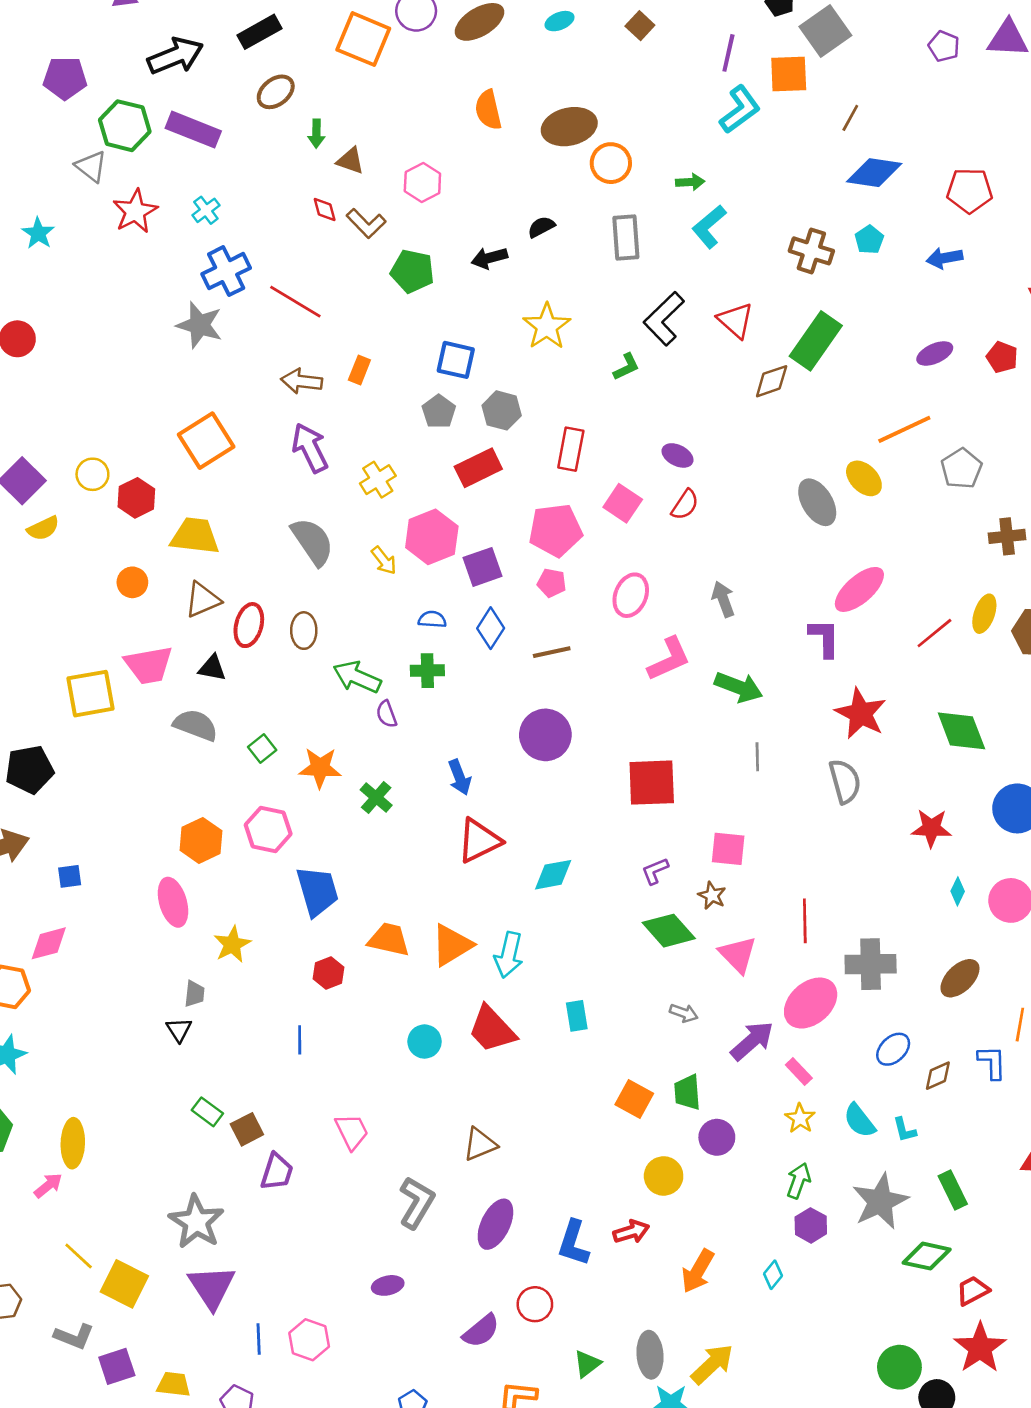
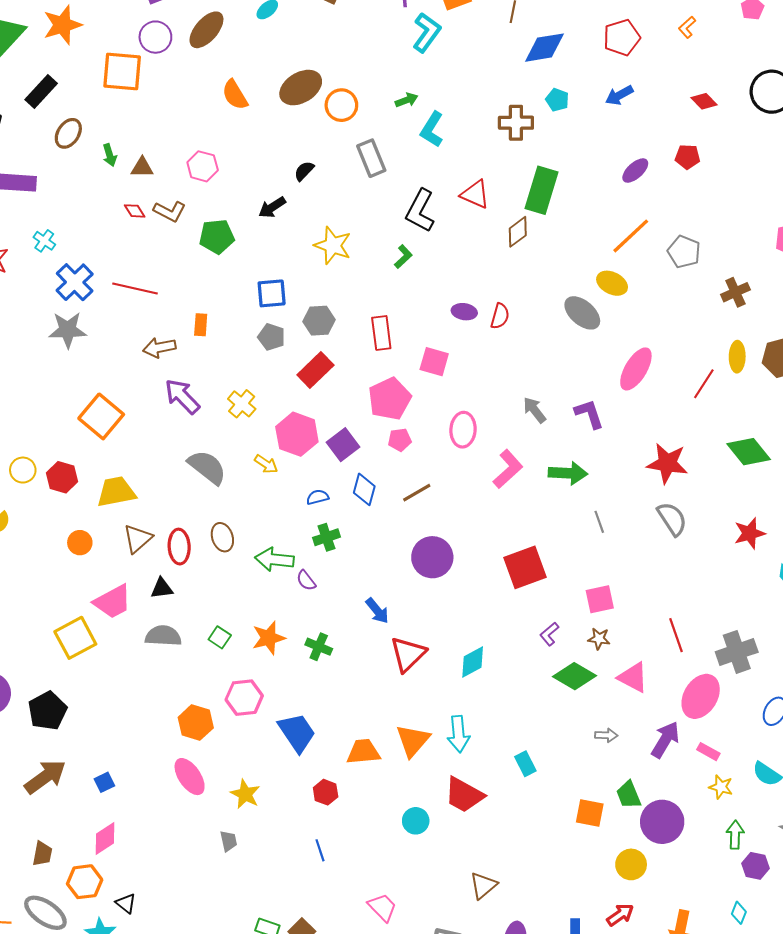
red semicircle: (685, 505) -> (500, 316), moved
purple L-shape: (824, 638) -> (589, 414), moved
black triangle: (179, 1030) -> (126, 903), moved
purple circle: (717, 1137) -> (662, 822), size x1.5

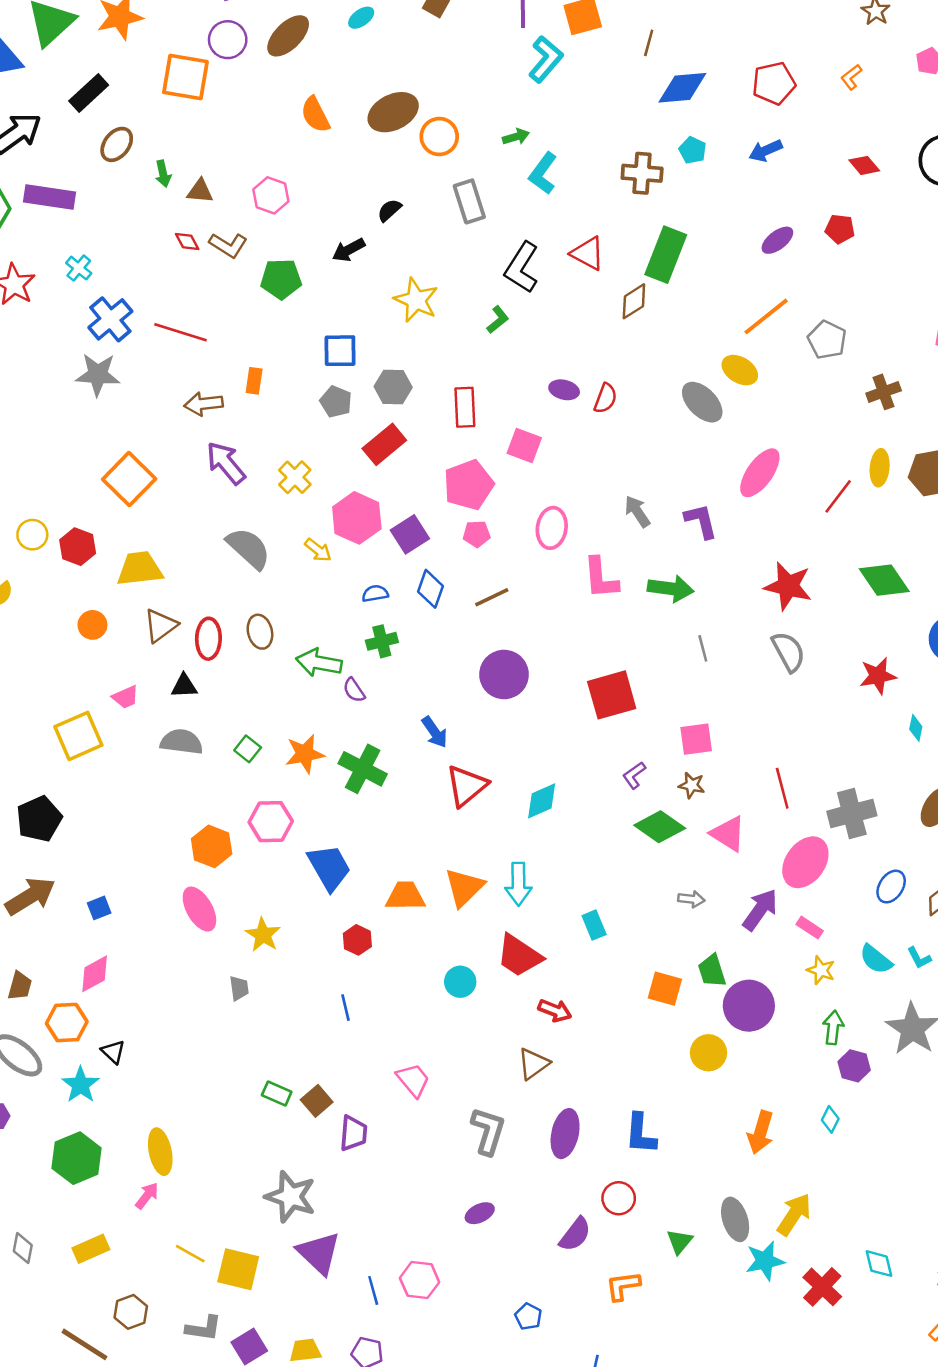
pink L-shape: (508, 469) -> (601, 578), turned 123
pink trapezoid: (113, 602) -> (125, 697), size x0.6
green cross: (319, 647) -> (363, 769), size x1.5
red arrow: (620, 915) -> (555, 1010), moved, turned 52

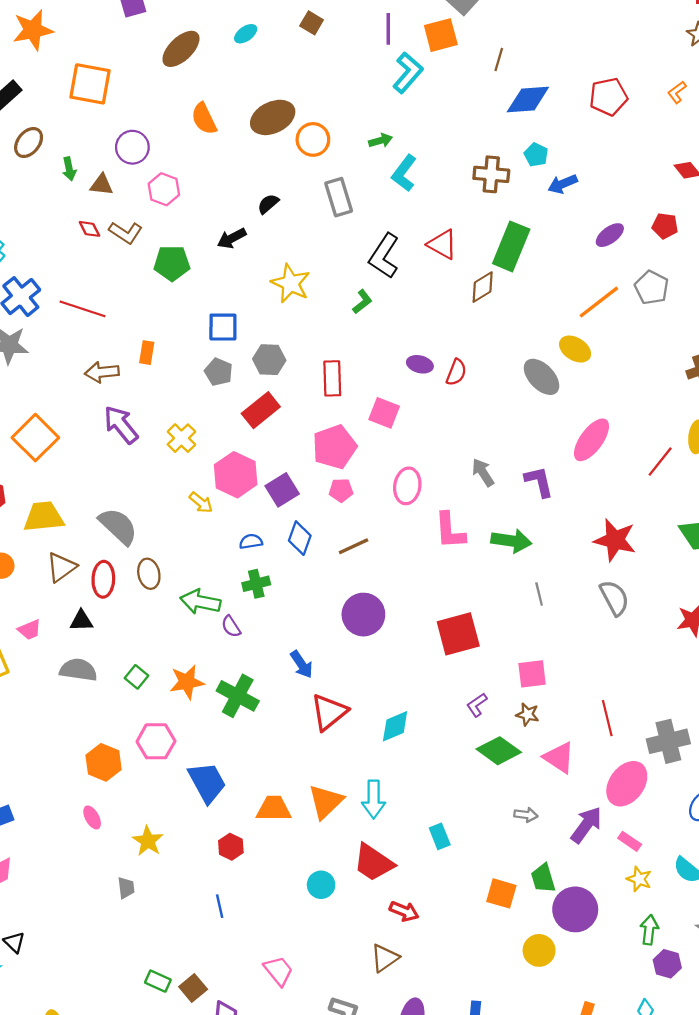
purple circle: (228, 40) -> (132, 147), moved
blue arrow: (766, 151) -> (563, 184), moved
gray pentagon: (827, 340) -> (652, 288), moved
gray semicircle: (249, 548) -> (118, 526), moved
pink ellipse: (199, 909) -> (92, 817), size x0.6

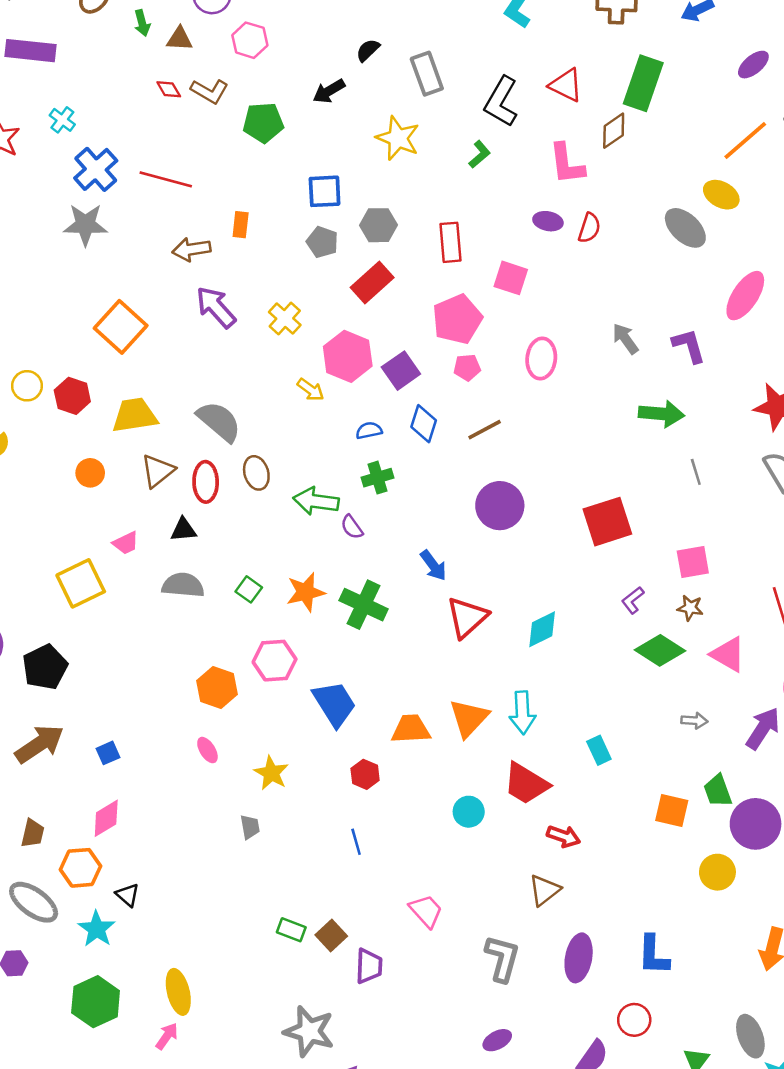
gray rectangle: (339, 197) -> (427, 74), moved
pink L-shape: (450, 531) -> (567, 164), moved

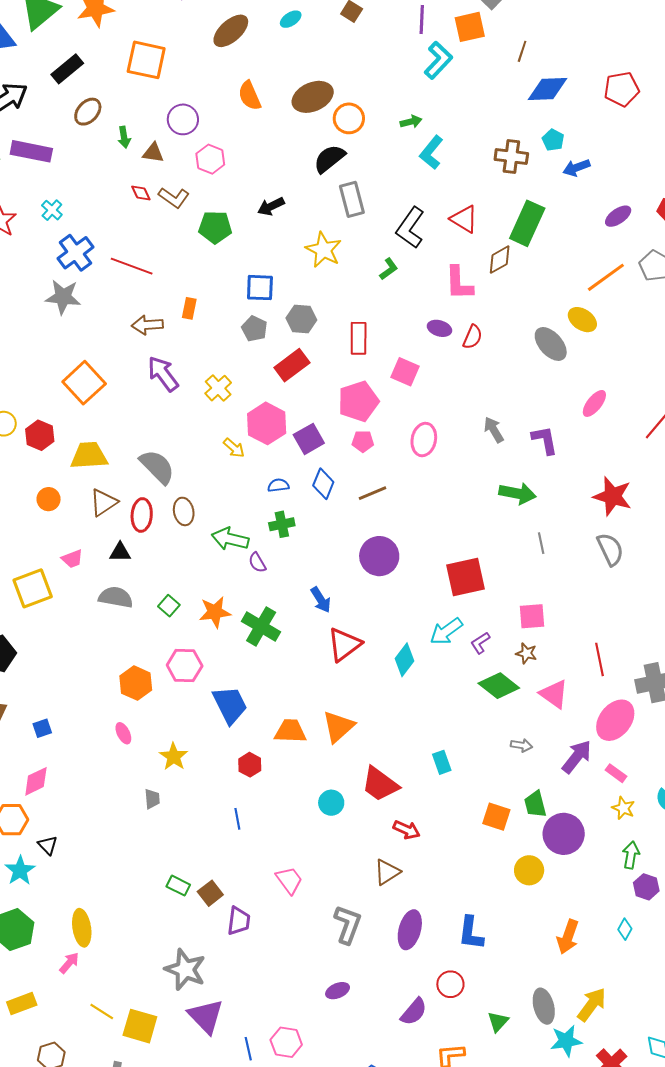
black semicircle: (368, 50) -> (329, 159), moved, size x1.6
pink ellipse: (745, 296) -> (594, 403), size x0.7
cyan diamond: (542, 629) -> (404, 660), turned -32
cyan arrow: (522, 713) -> (446, 631), moved, turned 52

